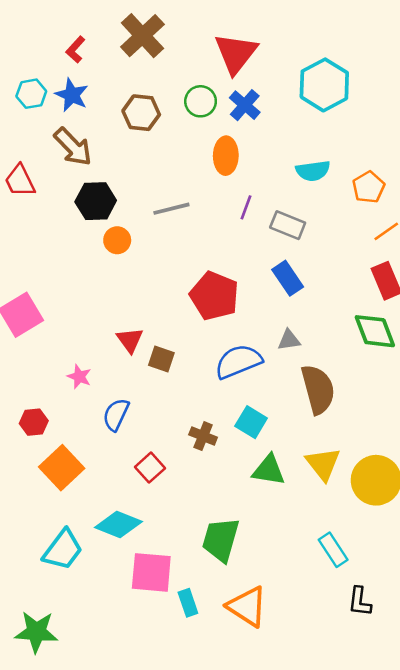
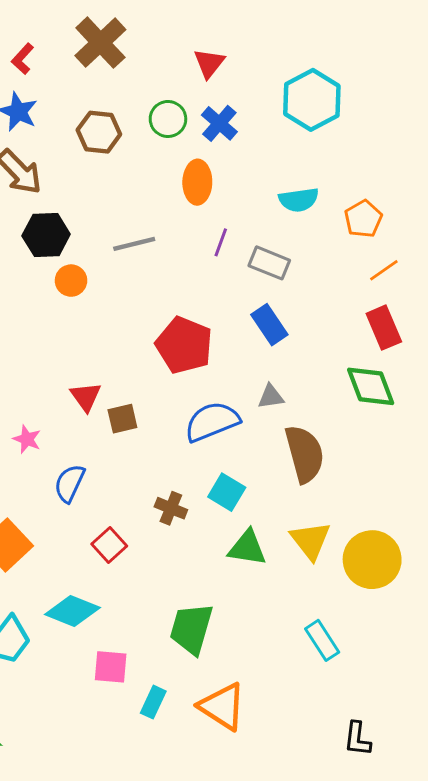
red triangle: (236, 53) -> (209, 63), size x0.6
brown square: (161, 359) -> (122, 419), turned -32
pink square: (151, 572) -> (111, 667), size x0.7
black L-shape: (360, 602) -> (357, 739), moved
cyan rectangle: (188, 603) -> (153, 702), turned 44

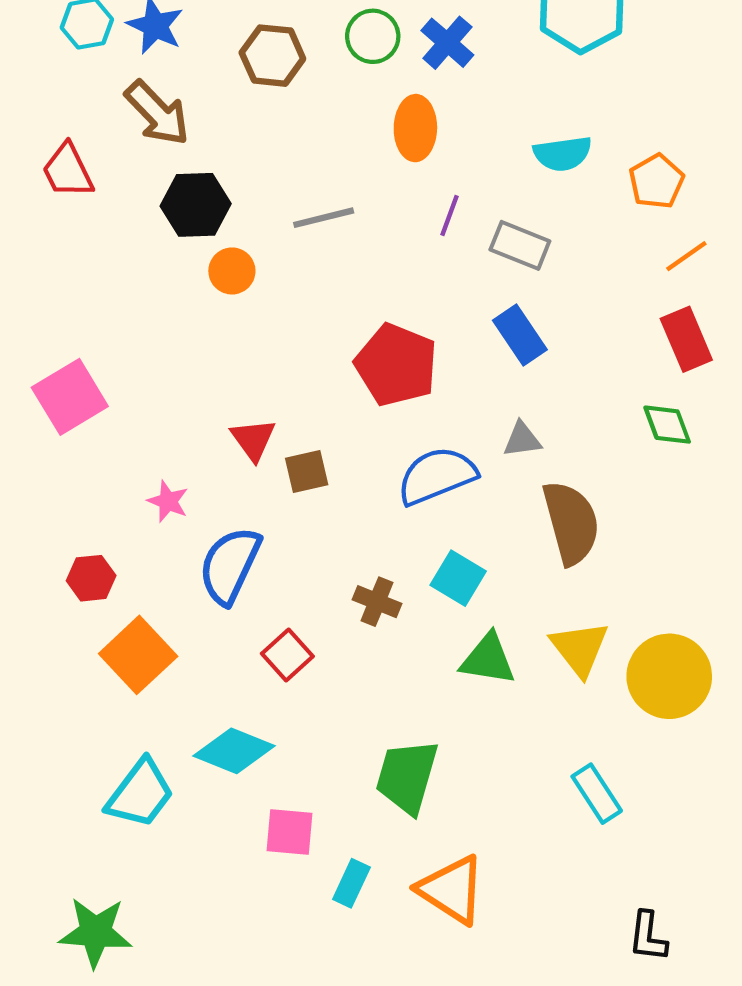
green diamond: (371, 386) -> (667, 425), size x0.7
blue semicircle: (70, 483) -> (230, 565), size x1.4

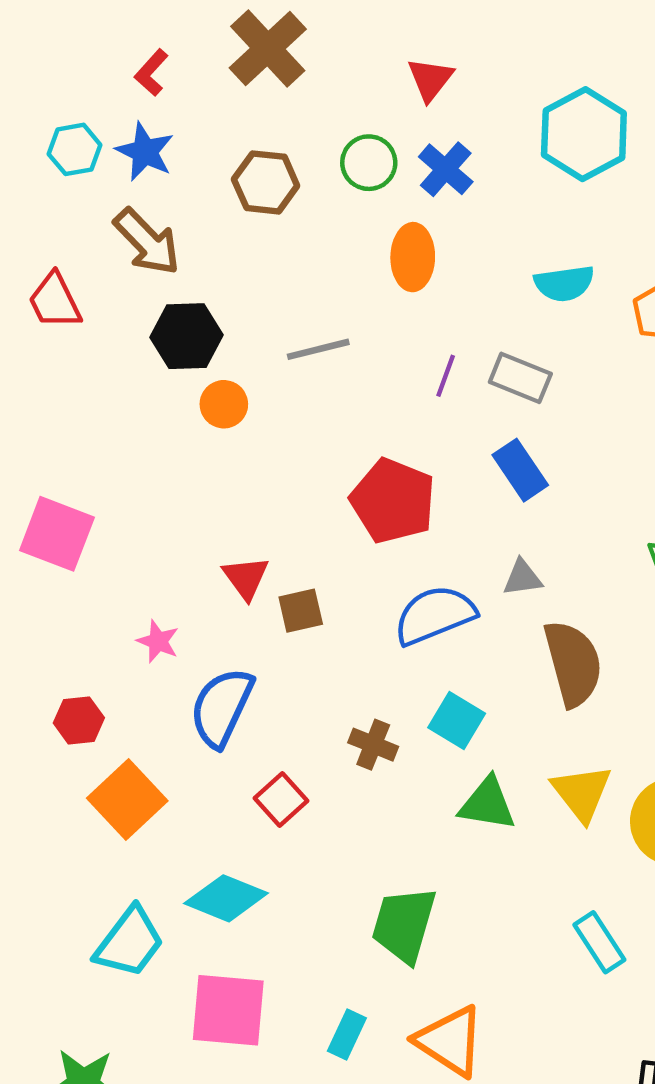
purple line: (450, 216) -> (446, 376), moved
pink square: (70, 397) -> (57, 534), turned -38
pink square: (290, 832) -> (228, 1010), moved, size x1.5

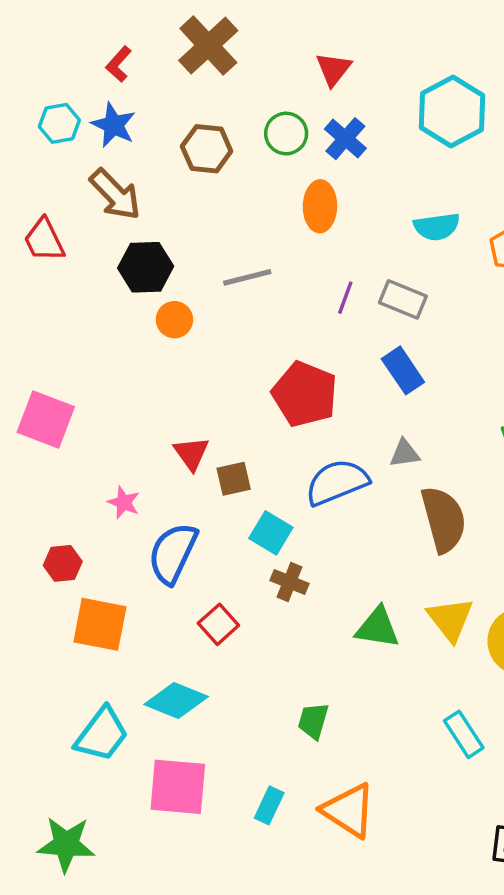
cyan square: (457, 720) -> (271, 533), moved
orange square: (127, 800) -> (100, 624), turned -36
green trapezoid: (404, 925) -> (313, 721), size x0.6

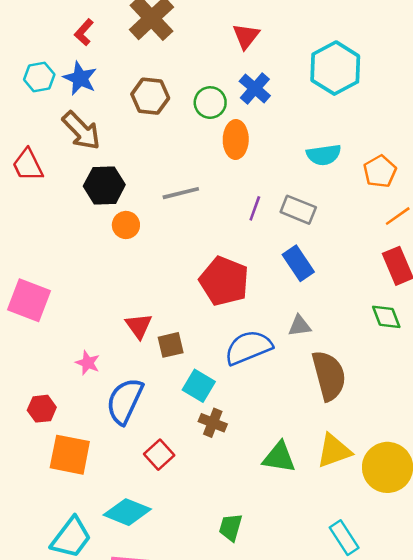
green circle: (286, 134) -> (210, 103), moved
yellow triangle: (450, 619) -> (334, 451), turned 48

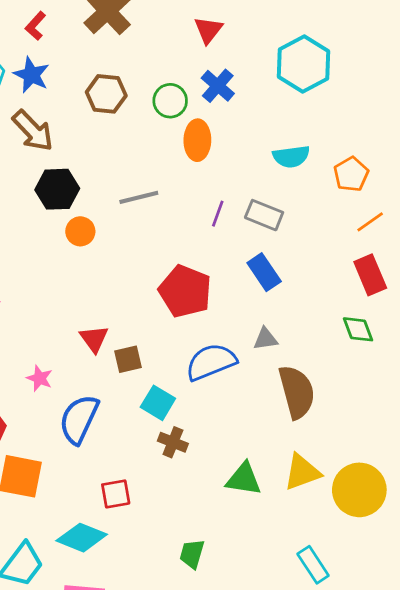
red square: (159, 455) -> (116, 494), moved, turned 32

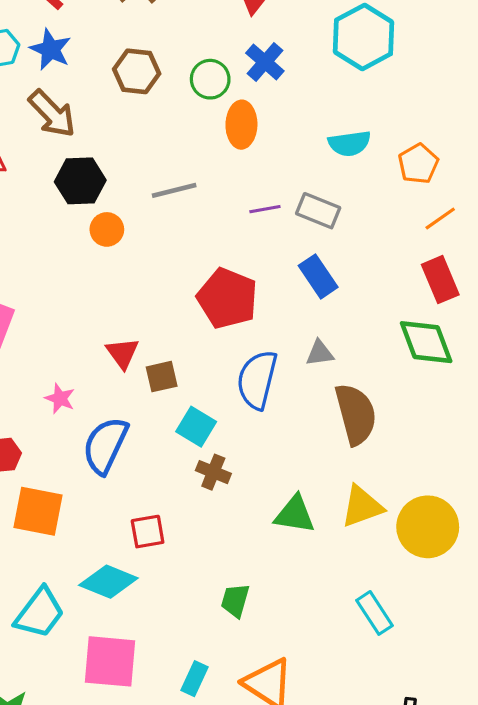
purple line: (218, 214) -> (265, 209), turned 60
green diamond: (358, 329) -> (426, 342), size x1.5
blue semicircle: (211, 362) -> (257, 380), turned -54

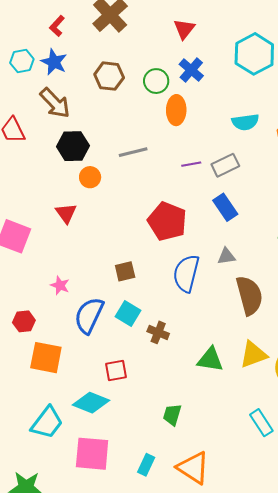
gray rectangle: (318, 211) -> (225, 165), turned -48
red triangle: (123, 353) -> (66, 213), moved
cyan square: (196, 427) -> (128, 313), moved

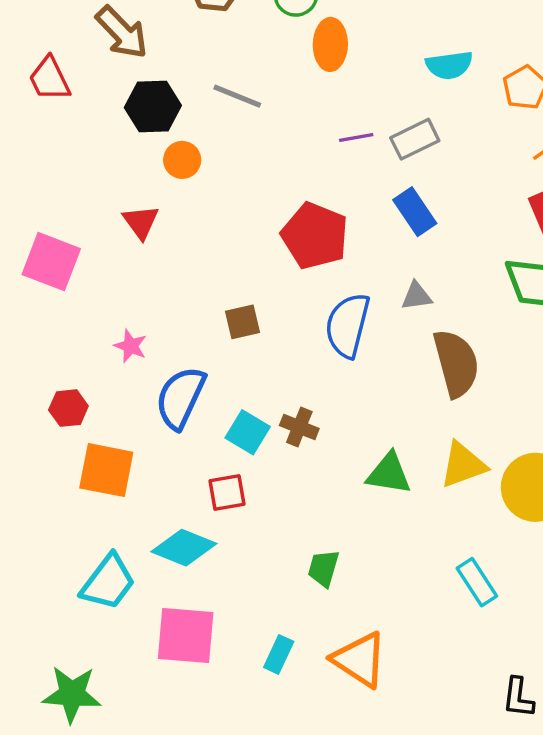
gray line: (133, 152) -> (237, 96), moved, turned 36
cyan square: (128, 313) -> (248, 432), moved

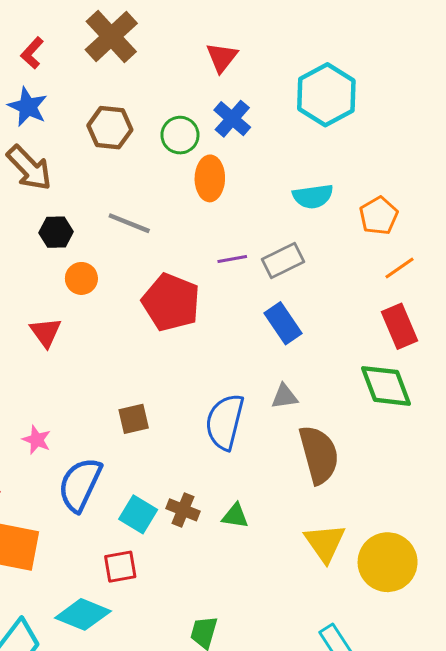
black hexagon: (153, 106) -> (56, 232), size x0.7
red pentagon: (315, 236) -> (171, 302), moved
yellow triangle: (463, 465) -> (325, 543), turned -45
green triangle: (389, 474) -> (235, 516), moved, size x0.7

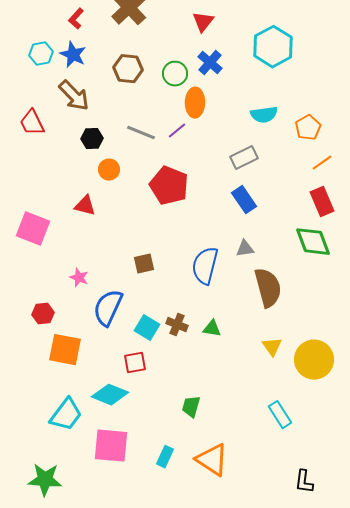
purple line: (232, 259) -> (177, 131), moved, turned -30
red triangle: (46, 332) -> (85, 206), turned -40
yellow triangle: (325, 543) -> (272, 347), size x0.7

